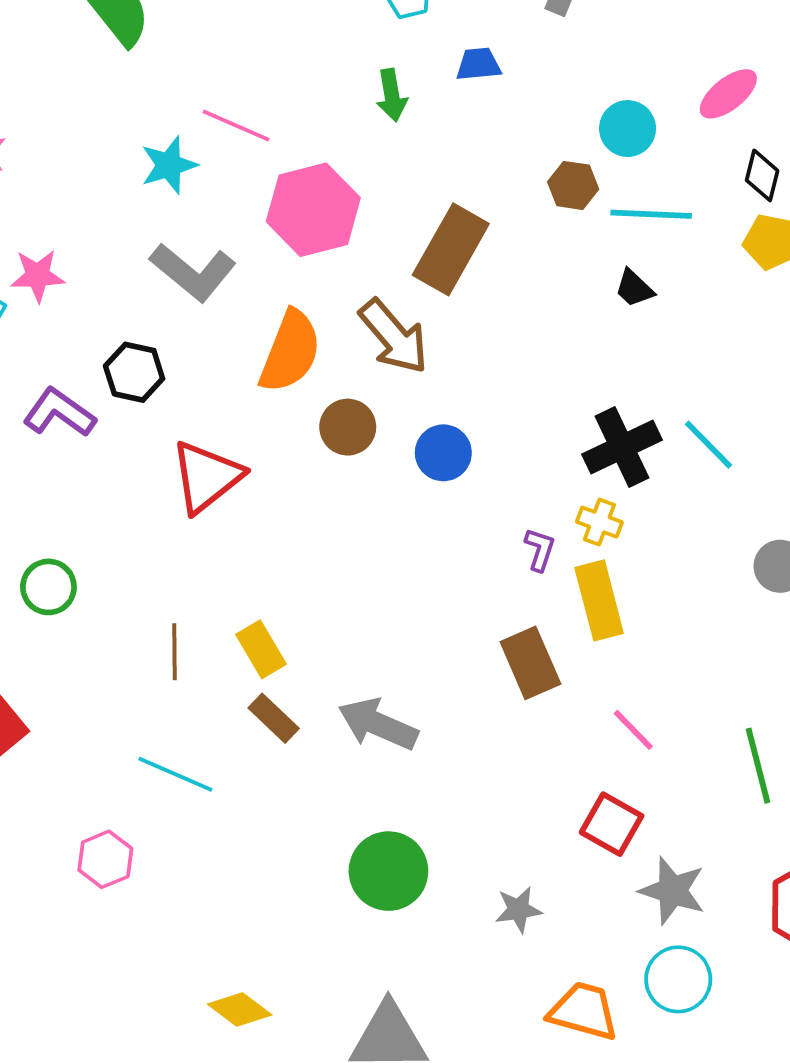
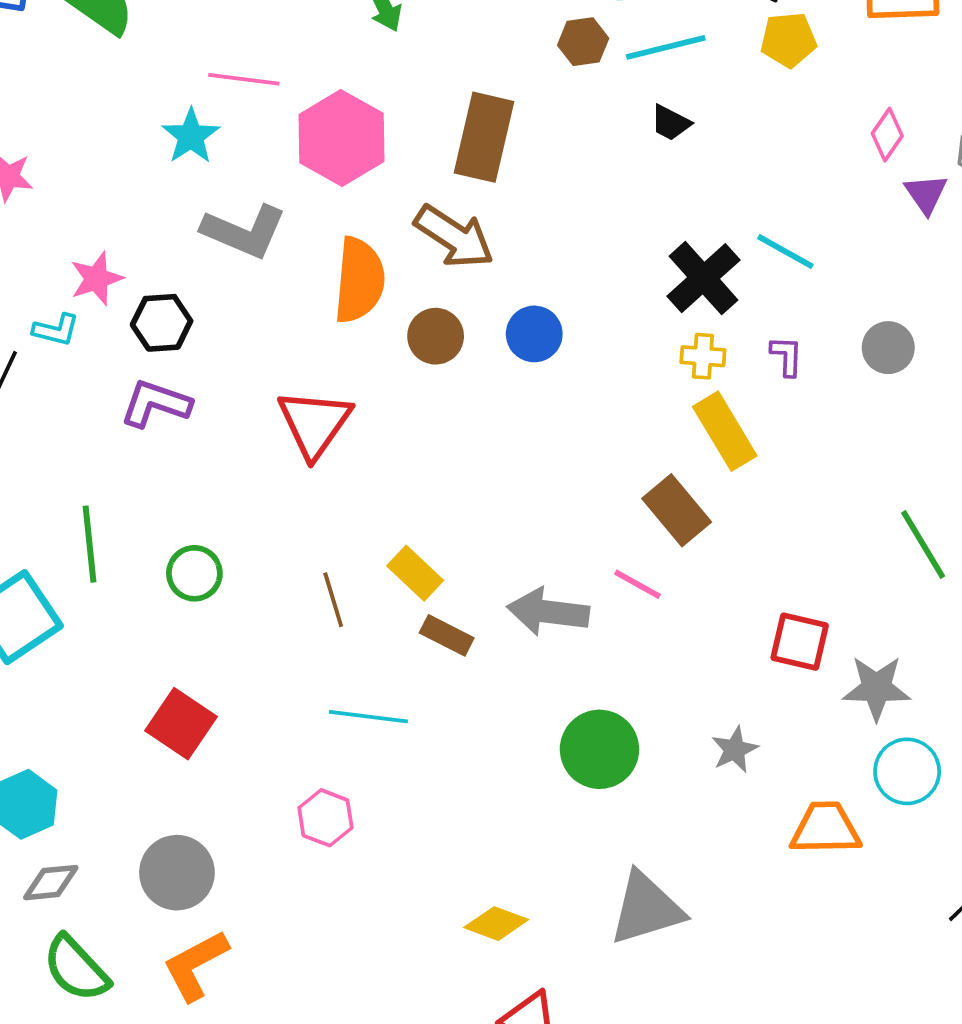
black hexagon: (134, 372) -> (162, 323), moved
purple L-shape: (540, 549) -> (787, 356), moved
pink line: (633, 730) -> (637, 584), moved

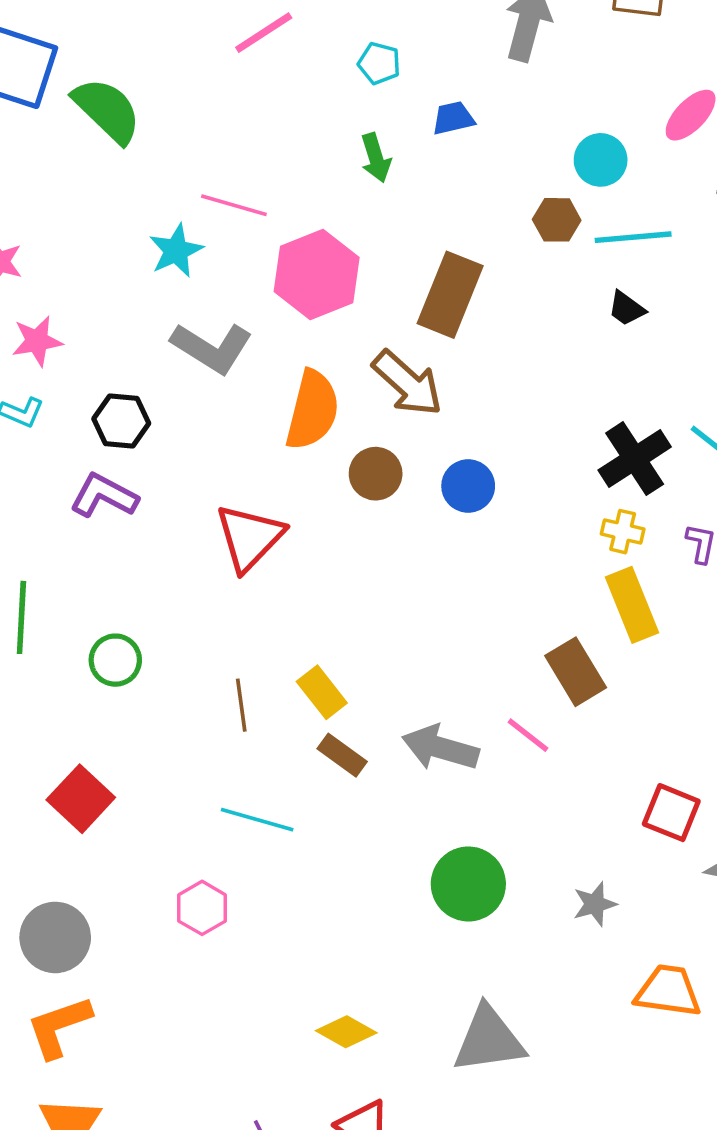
pink star: (96, 279) -> (37, 341), moved

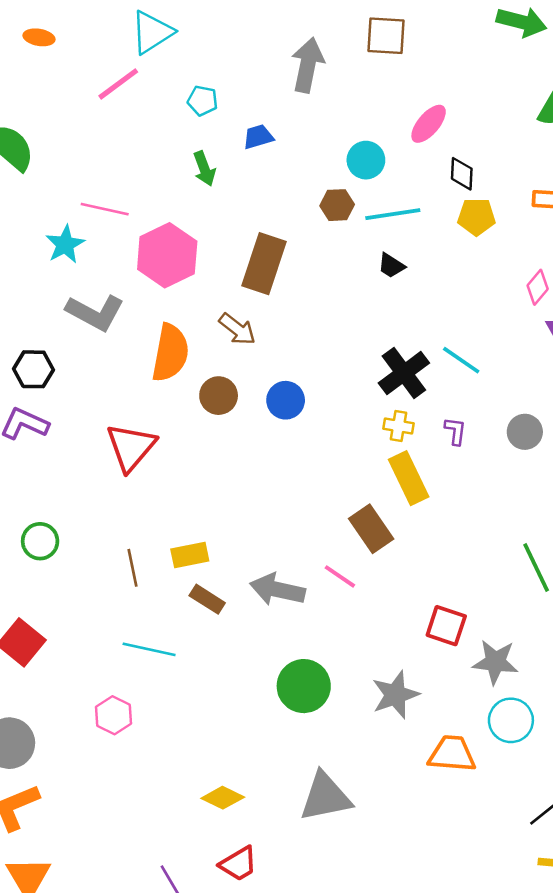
brown arrow: (407, 383) -> (237, 329), size x0.7
yellow rectangle: (322, 692) -> (190, 555), turned -60
gray star: (595, 904) -> (395, 695), size x1.5

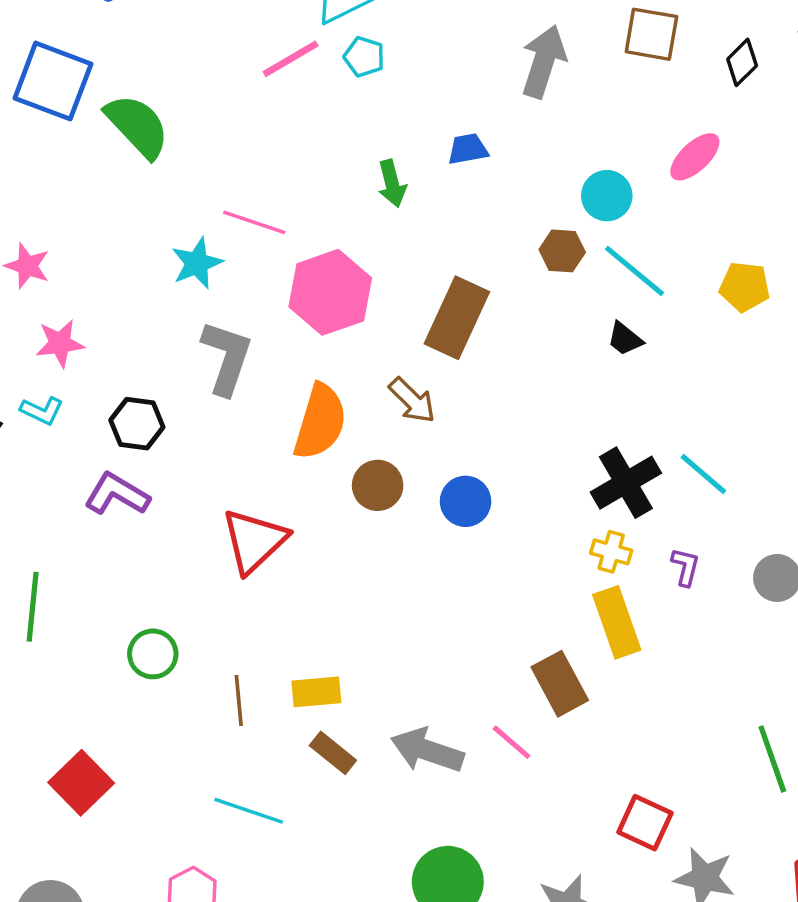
cyan pentagon: (203, 101) -> (364, 57), moved
black diamond: (462, 174) -> (742, 62), moved, turned 36
cyan line: (393, 214) -> (634, 271), turned 42
gray L-shape: (95, 312) -> (227, 358), turned -106
green circle: (40, 541) -> (153, 654), moved

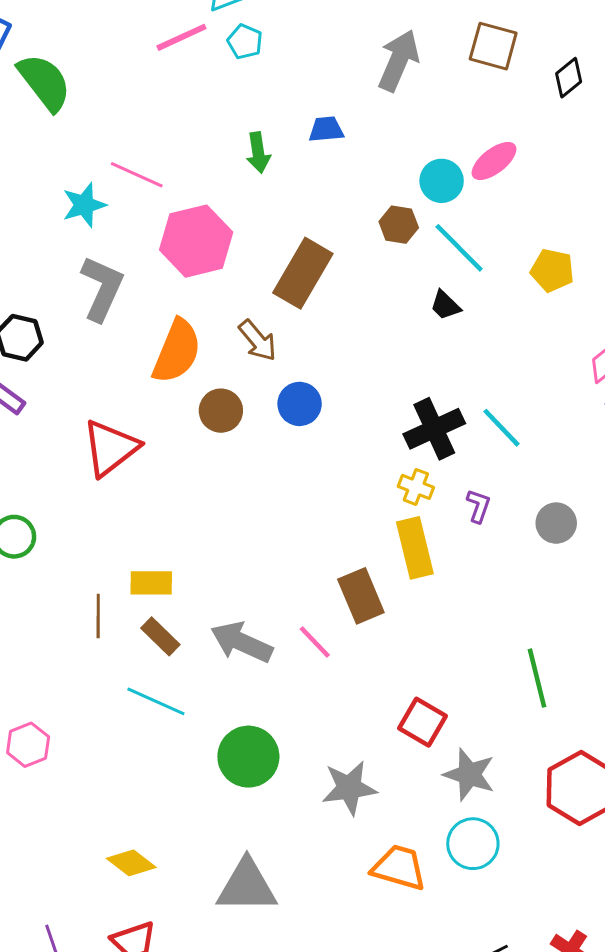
pink ellipse: (695, 157) -> (494, 161), moved
blue circle: (466, 501) -> (300, 404), moved
brown line: (239, 701) -> (98, 616), moved
cyan line: (249, 811) -> (156, 701), moved

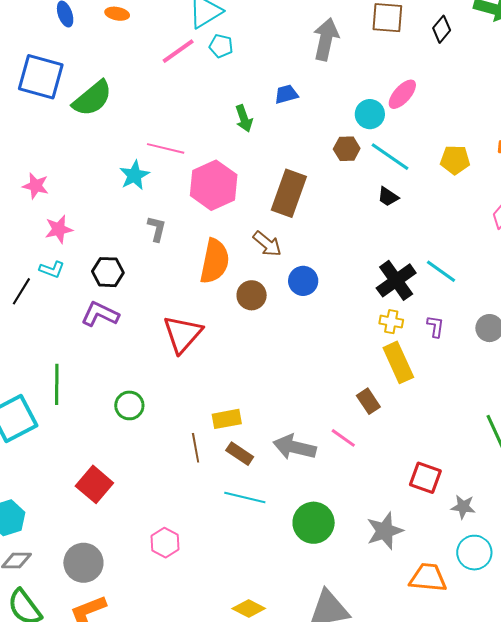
green semicircle: (44, 82) -> (92, 98), turned 99
gray L-shape: (102, 288) -> (157, 229), size x0.6
brown rectangle: (361, 596) -> (368, 401), size x0.7
gray star: (469, 774) -> (463, 507), size x0.7

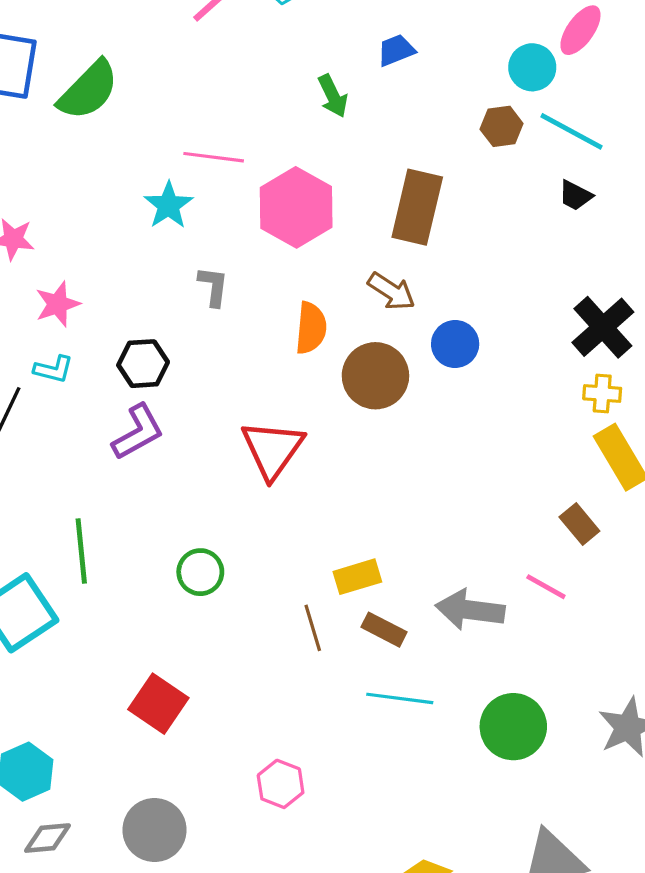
orange semicircle: (215, 261) -> (311, 328), size x0.7
brown circle: (252, 295) -> (375, 376), size x1.4
purple L-shape: (100, 314) -> (138, 432), turned 132

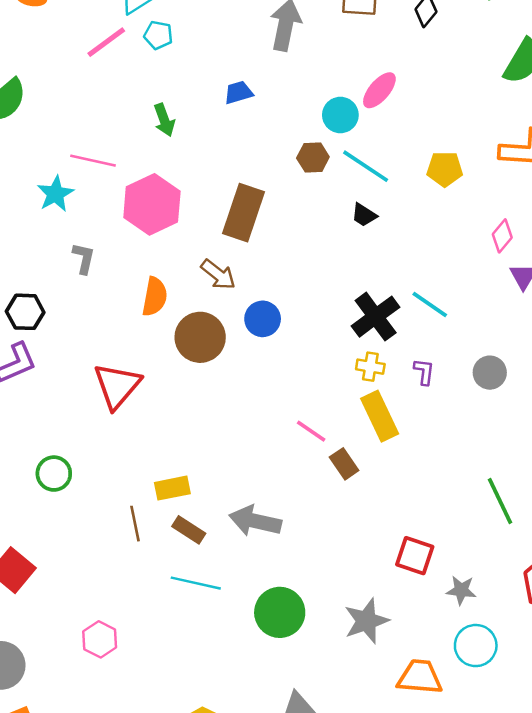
green arrow: (333, 96) -> (164, 120), moved
pink line: (546, 587) -> (311, 431), moved

